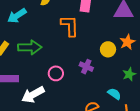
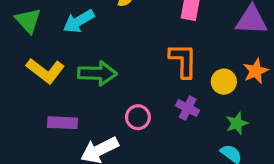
orange L-shape: (70, 26) -> (183, 60), moved
green star: (129, 74) -> (237, 123), moved

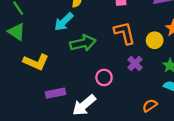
cyan arrow: (79, 21) -> (64, 22), moved
green arrow: (97, 73) -> (83, 43), moved
purple cross: (188, 108) -> (135, 63), turned 32

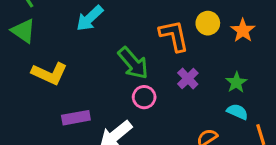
yellow circle: (155, 40) -> (208, 23), moved
green arrow: (83, 43) -> (133, 63), moved, turned 60

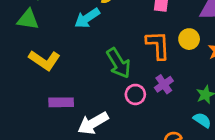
green triangle: (23, 31) -> (28, 19), turned -35
pink circle: (144, 97) -> (135, 94), moved

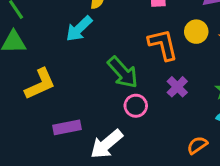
yellow L-shape: (45, 60) -> (40, 84), turned -48
pink circle: (135, 94) -> (136, 106), moved

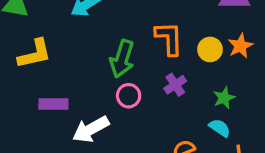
yellow circle: (196, 32) -> (210, 49), moved
green arrow: (123, 72) -> (122, 59), turned 48

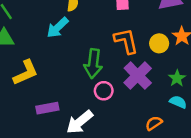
purple cross: (175, 85) -> (138, 75), size x1.6

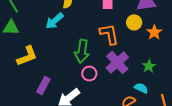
yellow circle: (159, 43) -> (134, 22), moved
cyan semicircle: (178, 102) -> (141, 88), moved
purple rectangle: (47, 108) -> (43, 85), turned -54

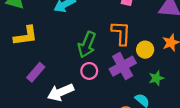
yellow circle: (134, 22) -> (145, 50), moved

